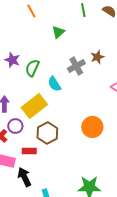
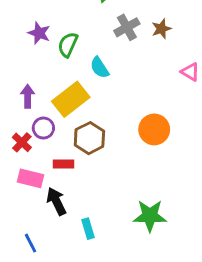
gray cross: (76, 66) -> (127, 27), moved

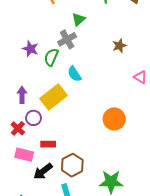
gray cross: (127, 27) -> (67, 39), moved
brown hexagon: (89, 138) -> (72, 165), moved
black arrow: (56, 201) -> (43, 171), turned -102

